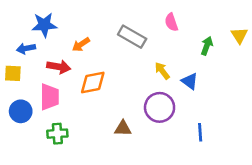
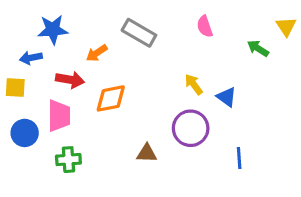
yellow triangle: (239, 35) -> (286, 26), moved
gray rectangle: (132, 37) -> (139, 33), moved
green arrow: (207, 46) -> (258, 48), moved, turned -78

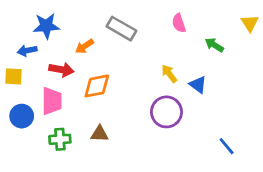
green arrow: (258, 48) -> (214, 45), moved
brown triangle: (147, 153) -> (100, 134), moved
blue line: (239, 158) -> (227, 146), moved, turned -36

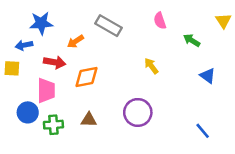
blue triangle: (198, 85) -> (208, 76), moved
purple circle: (166, 112) -> (138, 112), moved
blue circle: (22, 116) -> (28, 112), moved

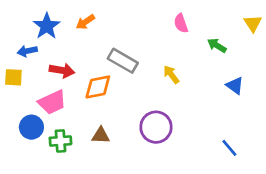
blue star: (41, 23) -> (47, 26), turned -30
gray rectangle: (108, 26) -> (123, 61), moved
orange arrow: (75, 42) -> (85, 22), moved
pink trapezoid: (46, 90) -> (52, 102), turned 65

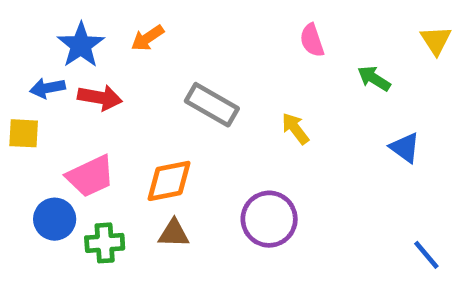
red arrow: (62, 70) -> (100, 98), moved
orange diamond: (98, 87) -> (169, 181), moved
blue line: (229, 148) -> (426, 255), moved

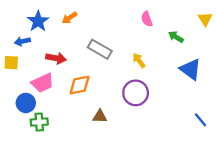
red arrow: (100, 98) -> (56, 58), moved
blue triangle: (405, 148) -> (190, 69), size x1.5
purple circle: (269, 219) -> (136, 93), moved
brown triangle: (174, 233) -> (100, 116), moved
green cross: (105, 243) -> (39, 122), moved

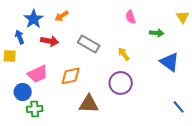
green arrow: (176, 37) -> (157, 33), turned 152
blue arrow: (22, 41) -> (20, 37), turned 80
red arrow: (56, 58) -> (50, 41), moved
brown triangle: (100, 116) -> (89, 104), size x1.5

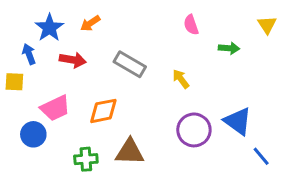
blue triangle: (170, 62) -> (238, 121), moved
purple circle: (121, 83) -> (194, 130), moved
green cross: (35, 109) -> (86, 159), moved

